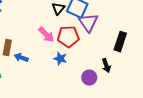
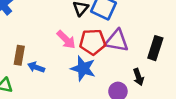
purple triangle: (88, 23) -> (117, 41), moved, turned -45
blue star: (60, 59) -> (83, 68), size x1.5

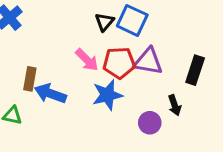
blue arrow: (36, 67) -> (50, 94), size x1.5
blue star: (83, 68) -> (107, 95), turned -30

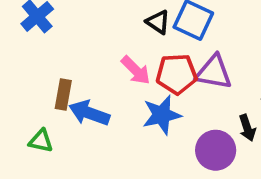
black triangle: (104, 22) -> (158, 22), turned -36
purple circle: (150, 123) -> (216, 150), size x1.4

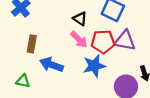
black triangle: (158, 22) -> (80, 19), moved
brown rectangle: (63, 94) -> (32, 44), moved

